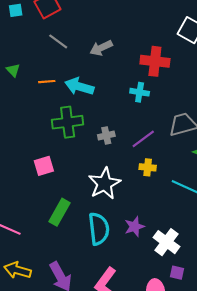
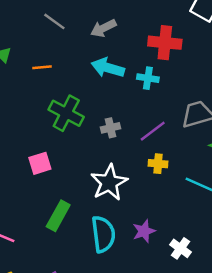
cyan arrow: (79, 86) -> (108, 68), moved
green cross: (68, 122) -> (66, 113), turned 36
white cross: (166, 242) -> (181, 248), size x0.7

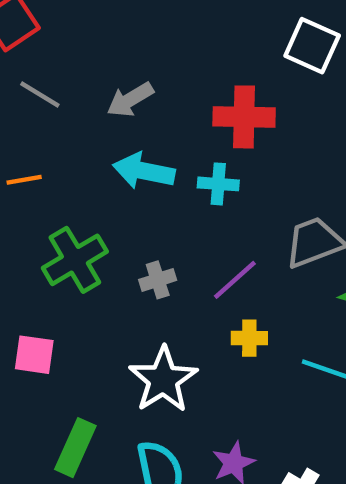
green cross: (66, 113) -> (75, 260), turned 36
pink square: (40, 163) -> (34, 355), turned 30

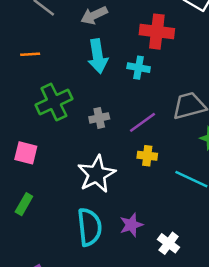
cyan arrow: (144, 171) -> (98, 56), turned -116
green rectangle: (75, 448) -> (24, 204), moved, size x0.7

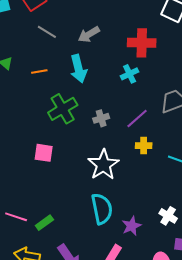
cyan arrow: (98, 56) -> (78, 69), moved
cyan cross: (139, 68) -> (130, 74), turned -30
green rectangle: (24, 204) -> (44, 223), moved, turned 30
purple star: (131, 225) -> (132, 226), moved

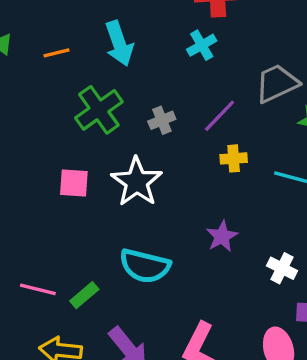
white star: (103, 165) -> (137, 182), moved
cyan semicircle: (102, 209) -> (145, 266), moved, turned 120
purple star: (132, 226) -> (222, 236), moved

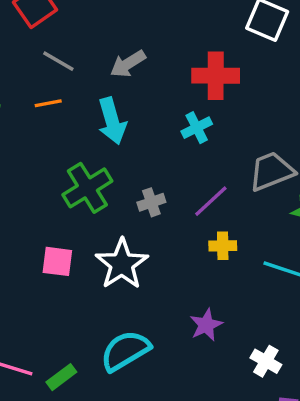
orange line: (57, 53) -> (48, 103), moved
cyan semicircle: (145, 266) -> (125, 351), turned 132

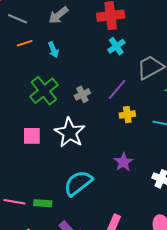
orange line: (48, 103) -> (25, 43), moved
cyan arrow: (112, 121) -> (53, 50), size x0.6
cyan cross: (197, 128) -> (116, 46), moved
green rectangle: (61, 377) -> (43, 203), turned 48

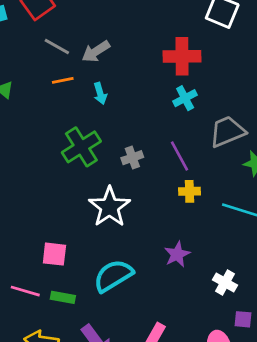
gray arrow: (58, 15) -> (96, 52), moved
purple line: (117, 89) -> (180, 156), turned -75
pink square: (32, 136) -> (54, 254), moved

